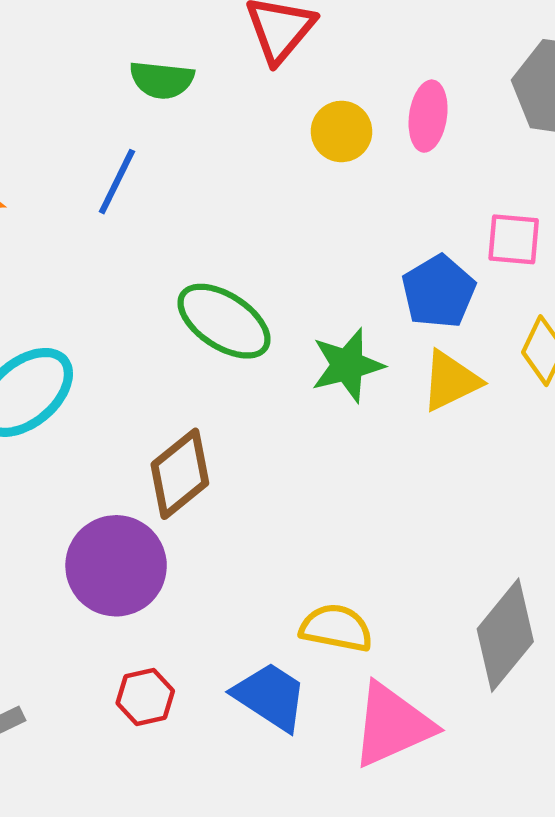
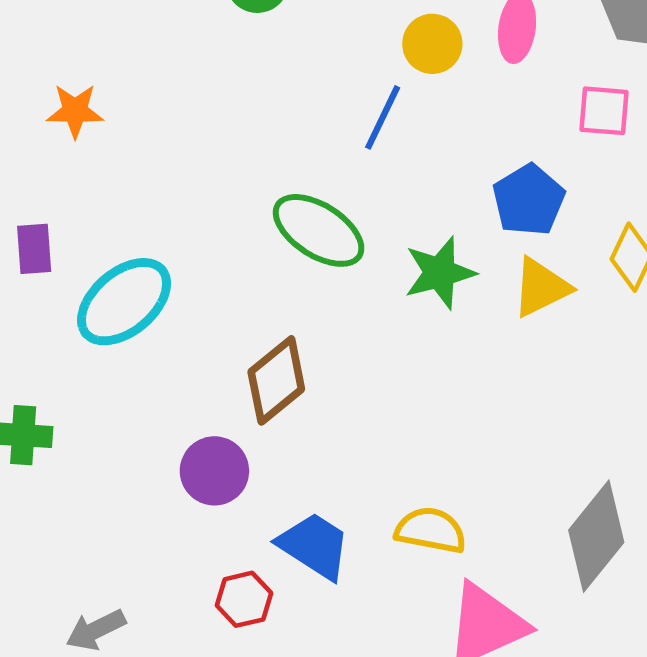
blue line: (117, 182) -> (383, 117), moved
pink square: (514, 239) -> (604, 111), moved
purple circle: (116, 566) -> (214, 471), size x0.7
blue trapezoid: (270, 696) -> (314, 546), moved

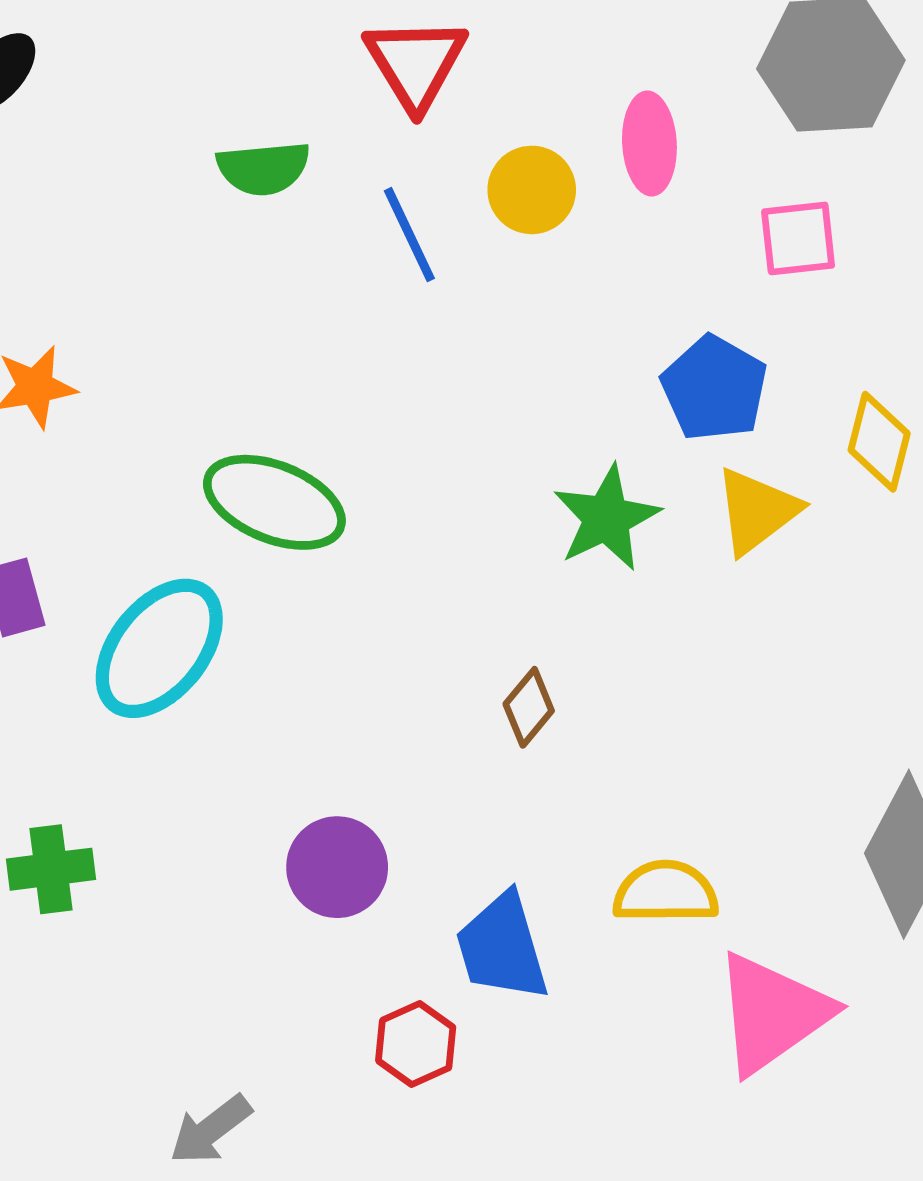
blue line: (383, 117) -> (409, 235), moved, turned -40
green ellipse: (319, 230) -> (274, 502), moved
brown diamond: (276, 380) -> (529, 707), moved, size x0.6
blue trapezoid: (314, 546) -> (502, 947), turned -128

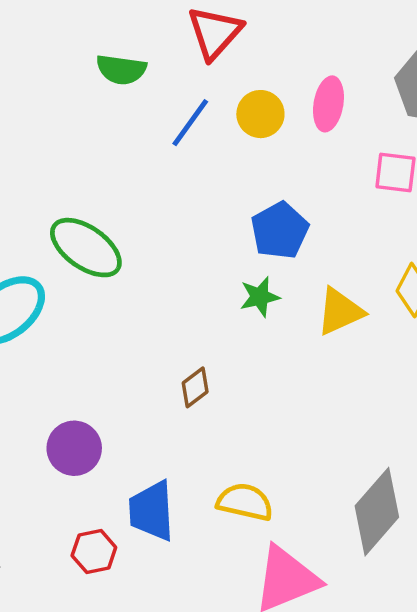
blue line: (409, 235) -> (190, 123), turned 48
blue pentagon: (714, 388) -> (280, 231), moved
green star: (607, 518) -> (260, 297), size x0.7

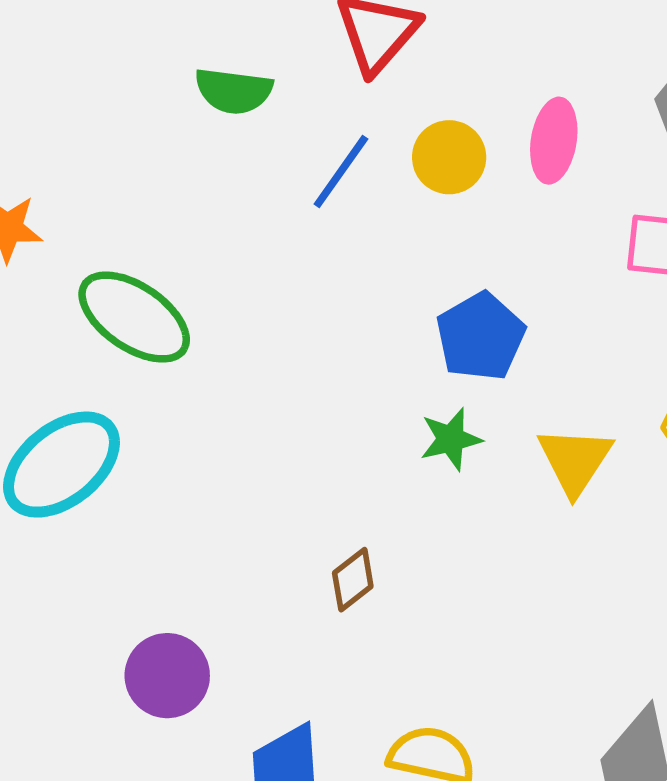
green ellipse: (86, 248) -> (134, 317), moved
yellow triangle: (340, 311) -> (575, 460), turned -32

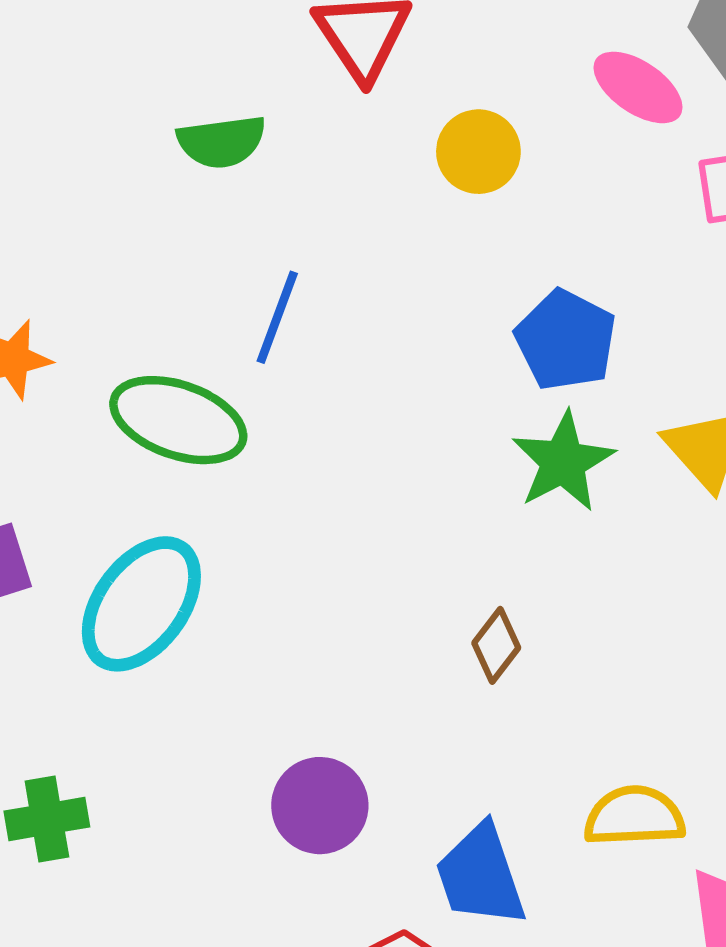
pink ellipse: (554, 141) -> (638, 87), moved, turned -50
blue line: (341, 172) -> (277, 317), moved
green star: (451, 439) -> (563, 462), size x1.4

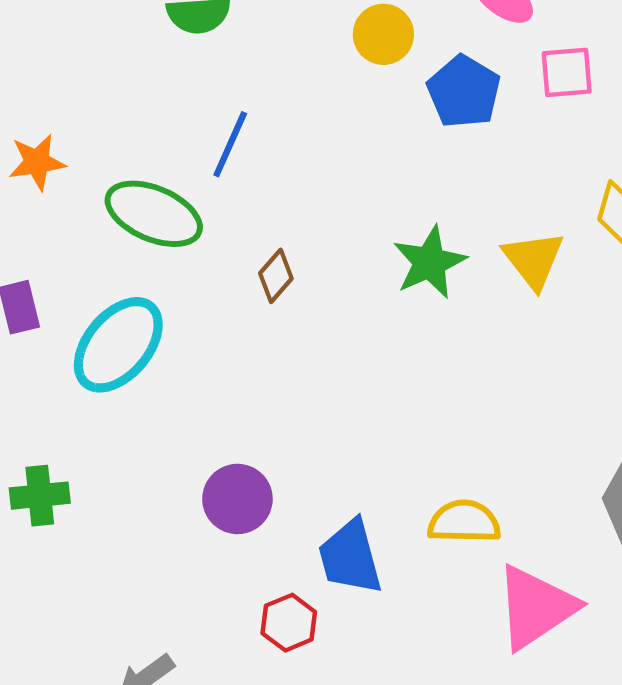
blue pentagon: (566, 340) -> (464, 92), moved
brown diamond: (496, 645) -> (276, 276), moved

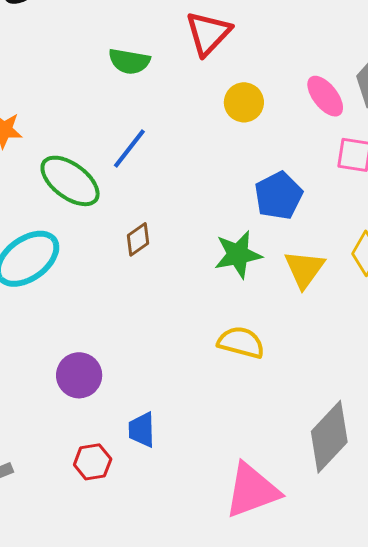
blue pentagon: (464, 92) -> (279, 196), moved
yellow semicircle: (464, 522) -> (241, 342), moved
blue trapezoid: (350, 557) -> (142, 430), size x0.7

